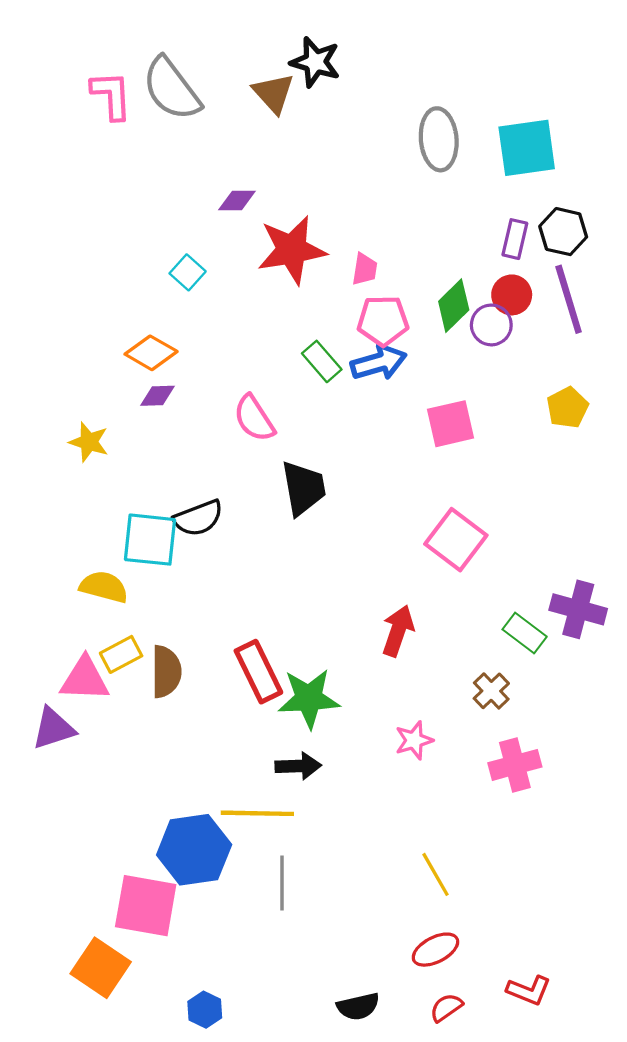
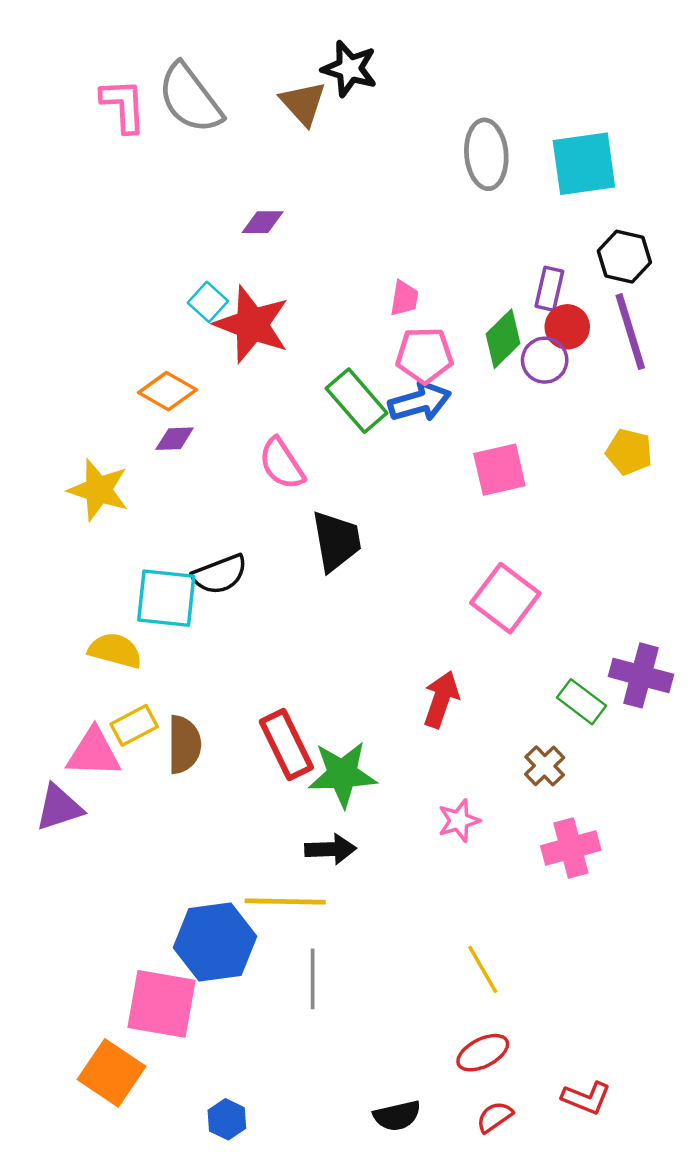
purple rectangle: (515, 239) -> (549, 289), moved
red star: (292, 250) -> (252, 324), moved, turned 30
green rectangle: (322, 361) -> (357, 401), size x1.4
yellow pentagon: (567, 408) -> (629, 452), turned -30
yellow star: (89, 442) -> (98, 490), size x1.4

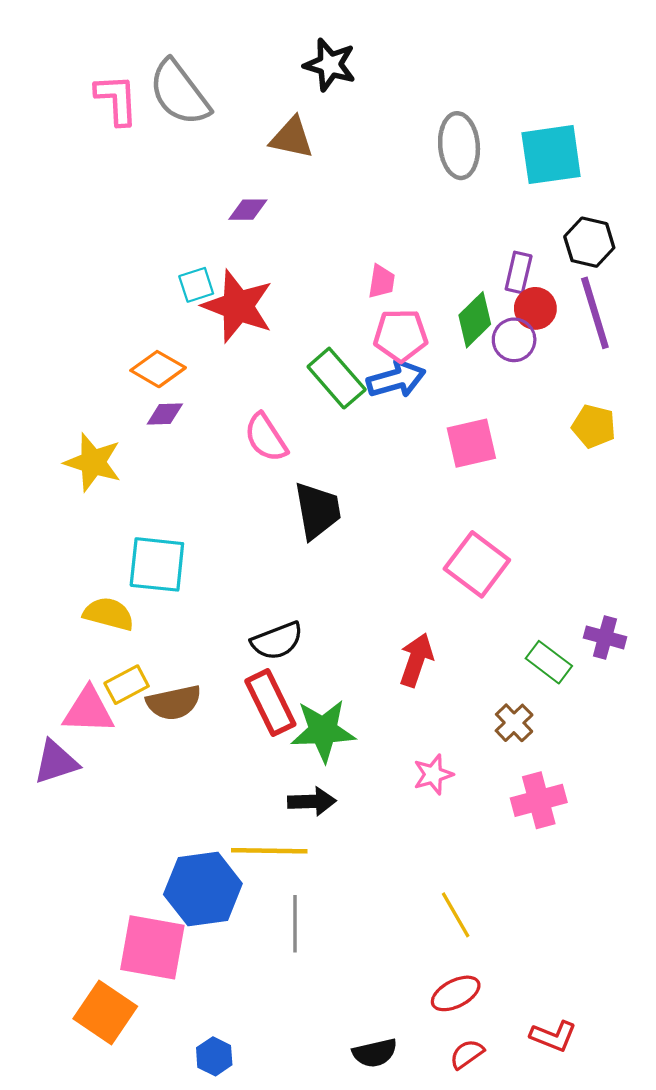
brown triangle: (303, 103) -> (292, 138), moved, turned -36
cyan square: (208, 302) -> (196, 285), turned 30
black semicircle: (220, 574) -> (277, 641), moved
purple cross: (641, 675) -> (605, 637), size x0.7
brown semicircle: (184, 744) -> (174, 703), turned 78

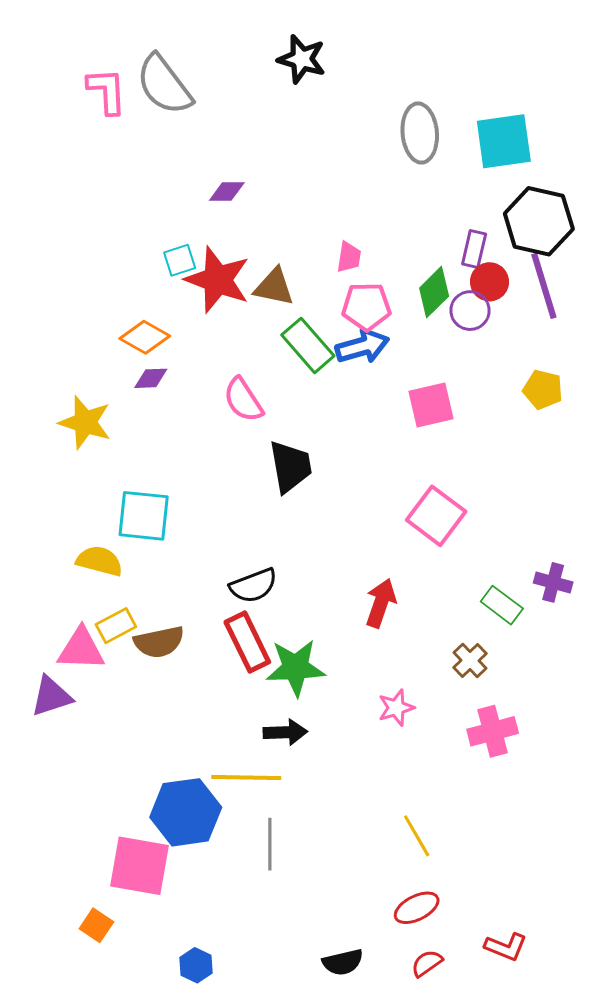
brown triangle: (292, 138) -> (274, 287), moved
black hexagon: (589, 242) -> (539, 221), size x1.5
orange square: (105, 1013) -> (96, 925), size x0.6

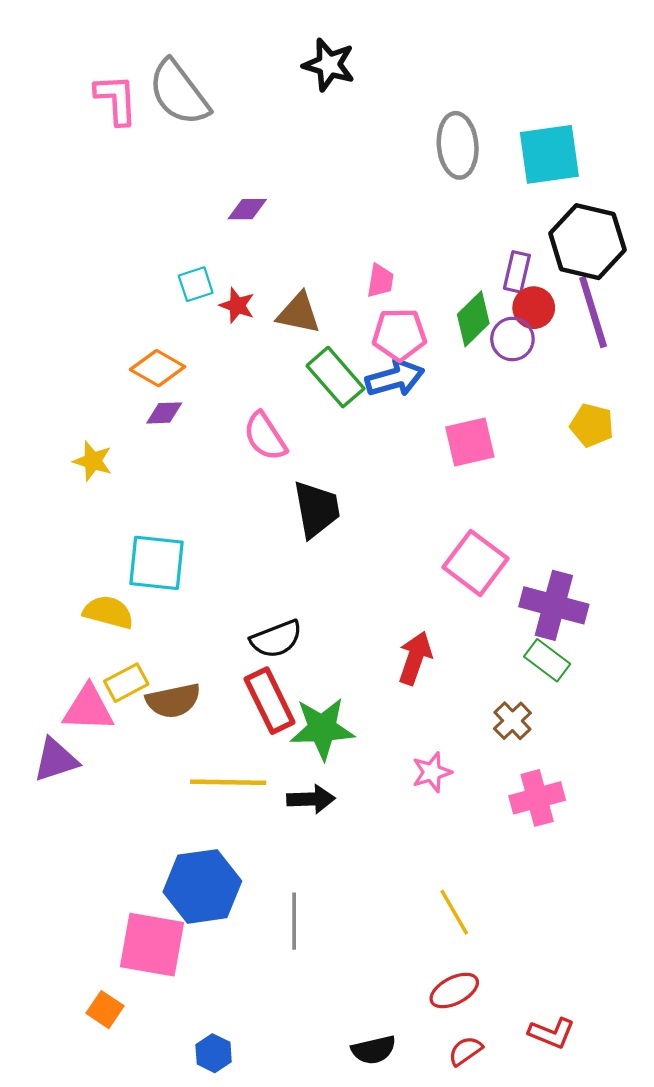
red star: (218, 280) -> (237, 305), size x0.5
yellow star: (85, 422) -> (93, 461), size x0.7
purple cross: (553, 582) -> (554, 605), moved, size x1.6
yellow line: (246, 777) -> (228, 782), moved

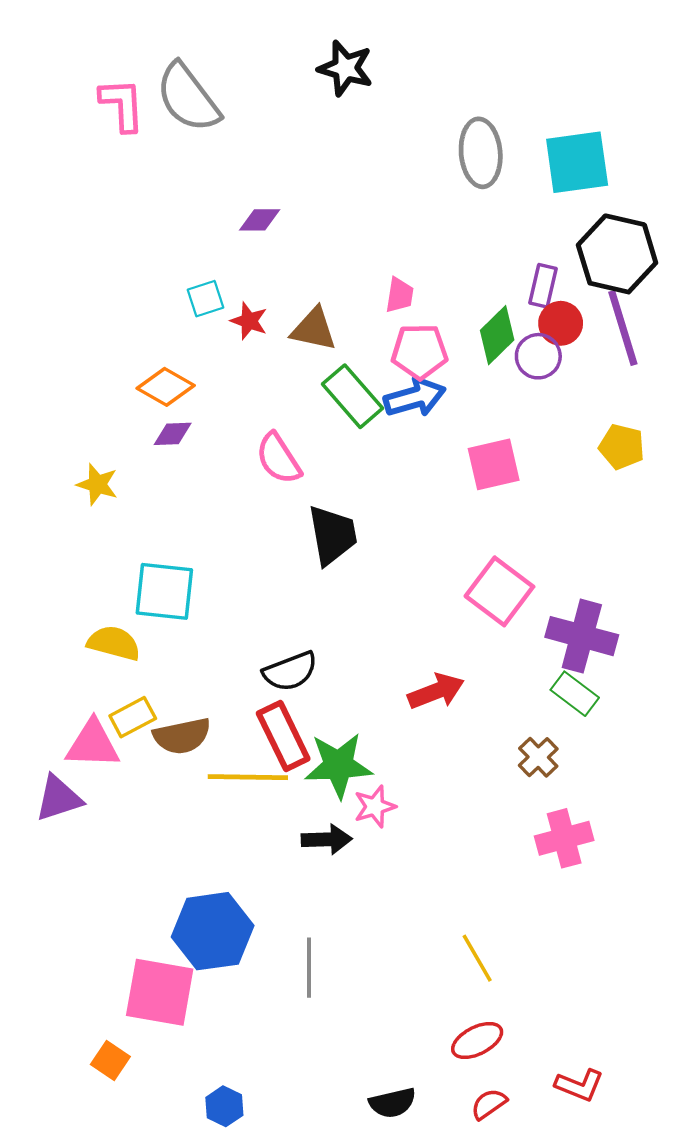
red arrow: (415, 658) -> (436, 691), turned 50
pink star: (432, 772) -> (375, 807), moved
yellow line: (228, 782) -> (248, 777), moved

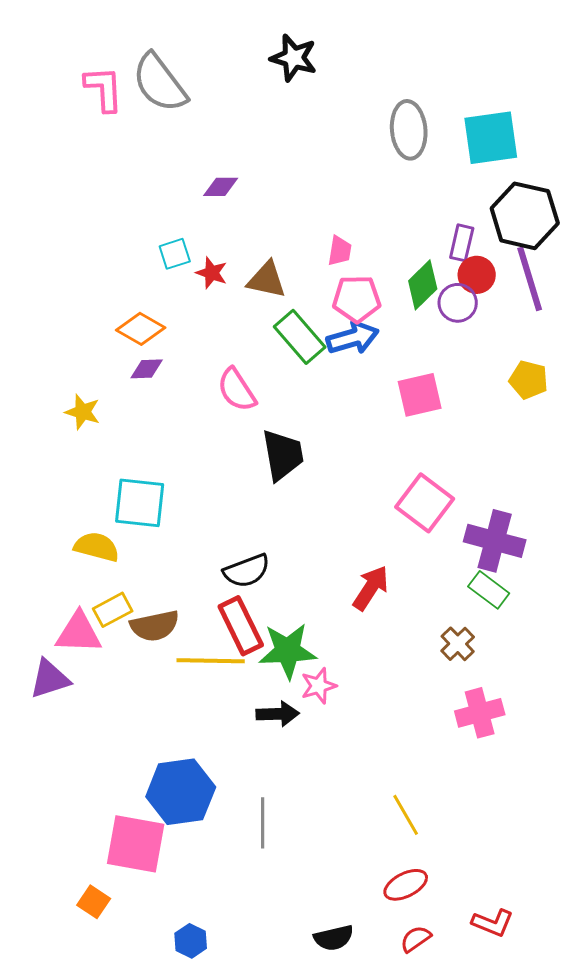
red arrow: (436, 691) -> (371, 588), turned -36

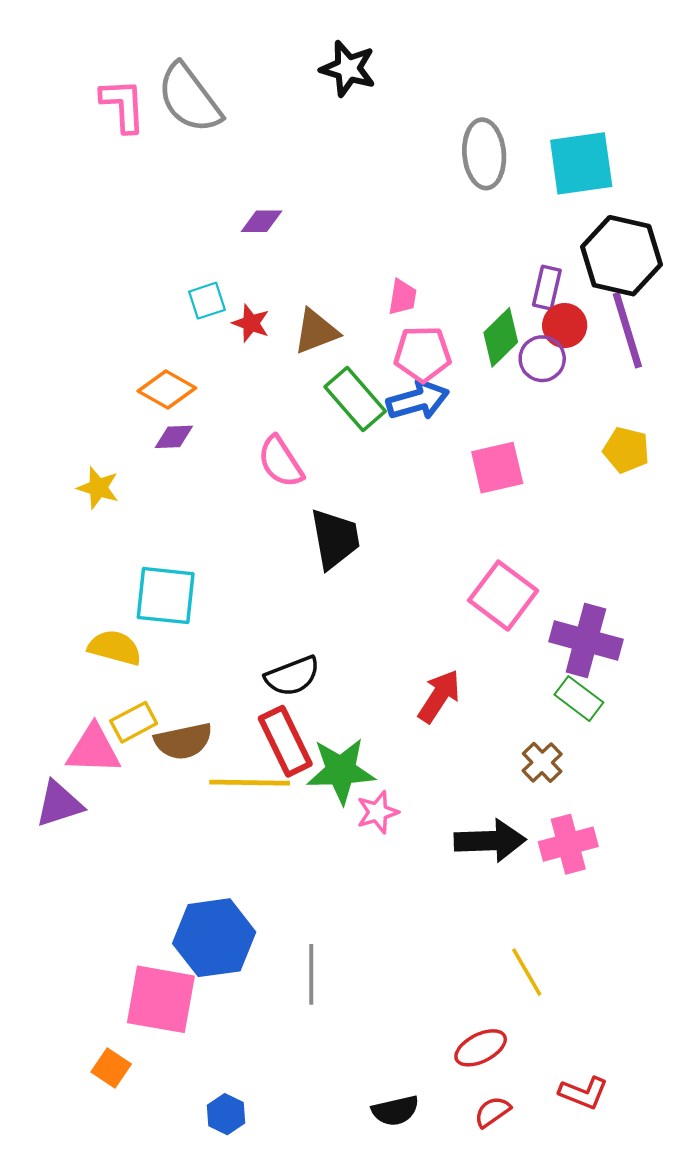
brown triangle: (267, 280) -> (316, 331), turned -33
black arrow: (278, 714) -> (490, 841), moved, size x1.4
yellow line: (406, 815) -> (527, 972), moved

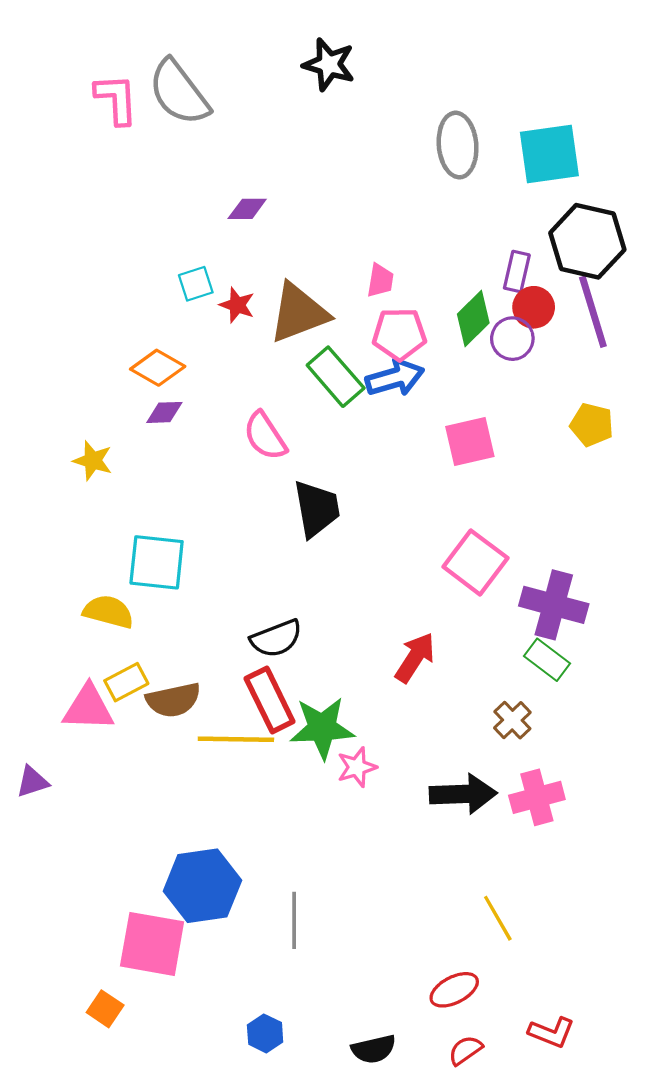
brown triangle: (316, 331) -> (299, 313), size x1.4
purple triangle: (59, 804) -> (32, 782), moved, size x0.7
blue hexagon: (226, 1114) -> (265, 1033), moved

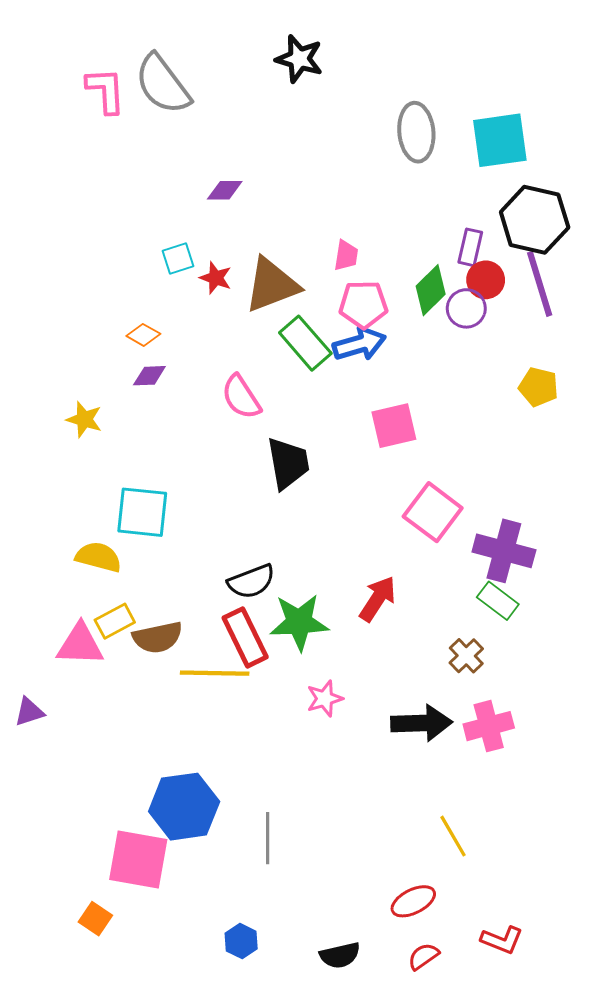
orange diamond: (158, 368) -> (143, 335), size x0.7
pink square: (470, 442) -> (394, 426), moved
green star: (322, 728) -> (299, 622), moved

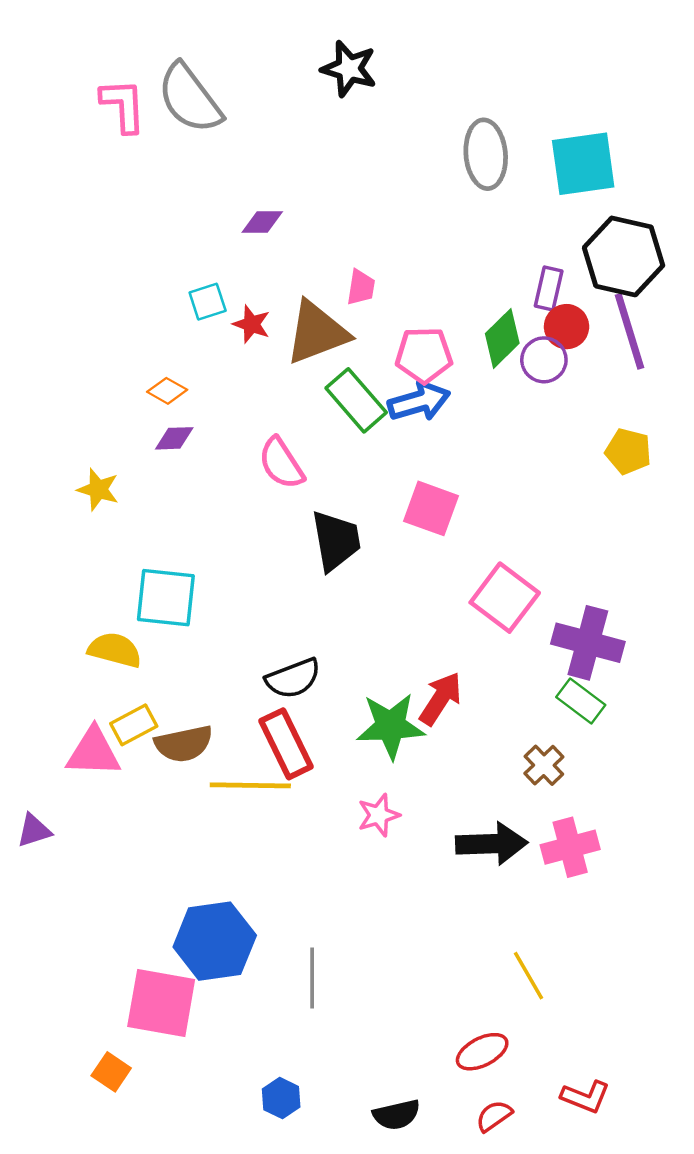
pink trapezoid: (346, 255) -> (361, 287), moved
pink square: (394, 426) -> (431, 508), moved, turned 33
green star: (299, 622) -> (391, 726), moved

